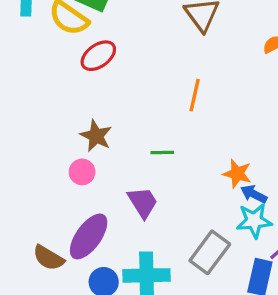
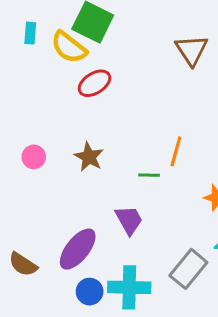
orange line: (195, 95) -> (176, 151), moved
pink circle: (82, 172) -> (34, 157), moved
brown semicircle: (49, 258) -> (23, 264), moved

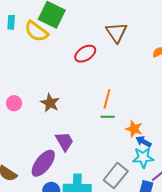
red ellipse: (94, 83) -> (85, 54), moved
green line: (149, 175) -> (108, 117), moved
purple trapezoid: (129, 220) -> (64, 141), moved

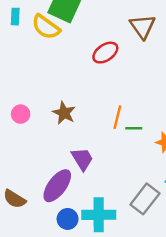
orange line: (107, 99) -> (117, 117), moved

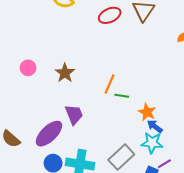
red ellipse: (105, 53) -> (110, 15), moved

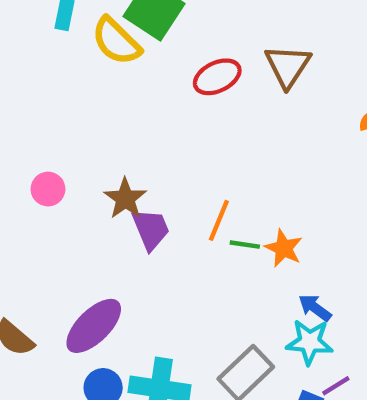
orange star: (147, 112) -> (284, 248), moved
purple trapezoid: (74, 114) -> (151, 229), moved

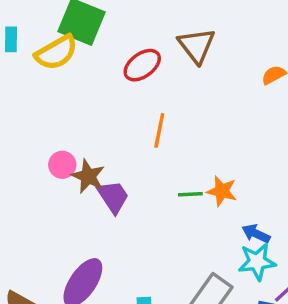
yellow semicircle: (116, 41) -> (56, 53), turned -63
pink circle: (48, 189) -> (62, 165), moved
orange line: (219, 220) -> (159, 130), moved

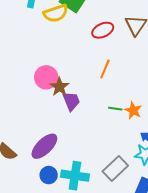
pink circle: (62, 165) -> (46, 77), size x1.5

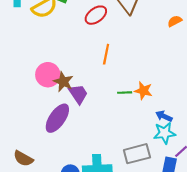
purple ellipse: (44, 146) -> (57, 118), moved
gray rectangle: (115, 169) -> (137, 154), turned 40

